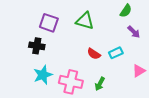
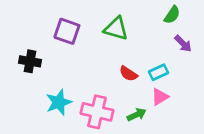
black cross: (37, 46) -> (30, 61), moved
pink triangle: (139, 71) -> (160, 97), moved
green arrow: (100, 84) -> (137, 115), turned -144

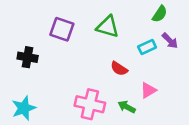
cyan rectangle: (158, 72) -> (147, 47), moved
cyan star: (59, 102) -> (24, 108), moved
green arrow: (137, 115) -> (127, 107), turned -126

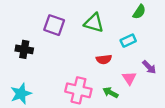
purple arrow: (170, 41) -> (149, 67), moved
red semicircle: (119, 69) -> (104, 59), turned -40
pink triangle: (148, 90) -> (129, 78), turned -32

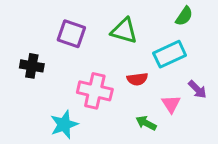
cyan rectangle: (128, 41) -> (170, 54), size x1.5
pink cross: (78, 90) -> (95, 91), moved
cyan star: (21, 94) -> (64, 125), moved

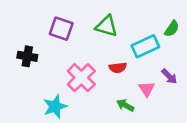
green semicircle: (184, 16) -> (172, 29), moved
pink cross: (95, 91) -> (81, 78), turned 32

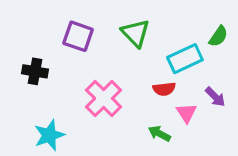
green triangle: (106, 26) -> (135, 33), turned 30
red semicircle: (118, 68) -> (164, 89), moved
cyan star: (55, 107) -> (49, 135), moved

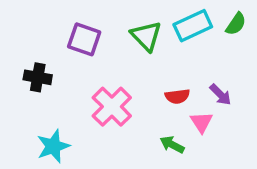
green semicircle: (218, 36) -> (236, 24), moved
cyan rectangle: (185, 59) -> (193, 26), moved
purple arrow: (215, 97) -> (220, 95), moved

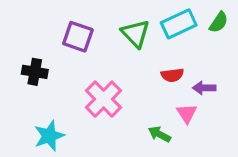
purple arrow: (220, 95) -> (204, 88), turned 135
red semicircle: (177, 96) -> (172, 75), moved

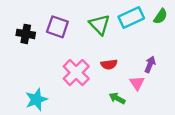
black cross: (35, 72) -> (26, 34), moved
red semicircle: (172, 75) -> (109, 64), moved
purple arrow: (204, 88) -> (150, 64), turned 112

